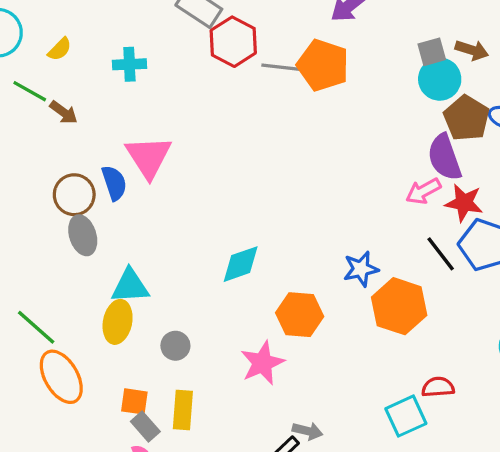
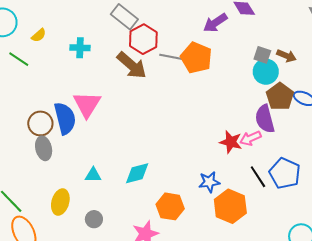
gray square: (432, 52) -> (262, 55), turned 30
brown arrow: (64, 112) -> (132, 65), moved, size x1.8
blue semicircle: (114, 183) -> (65, 118), size x1.5
red star: (464, 203) -> (231, 142), moved
cyan triangle: (130, 286) -> (93, 175), moved, size x0.7

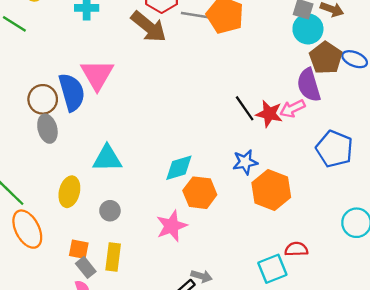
cyan diamond: (137, 173) -> (179, 168), moved
cyan triangle: (93, 175) -> (107, 158), size x1.5
black line: (258, 177) -> (245, 108), moved

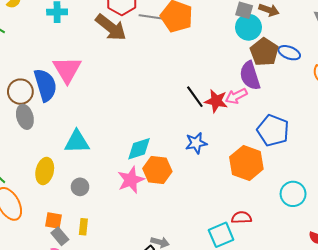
orange hexagon: (271, 190) -> (246, 163), moved
pink star: (172, 226) -> (131, 180), moved
yellow rectangle: (113, 257) -> (83, 227), size x0.7

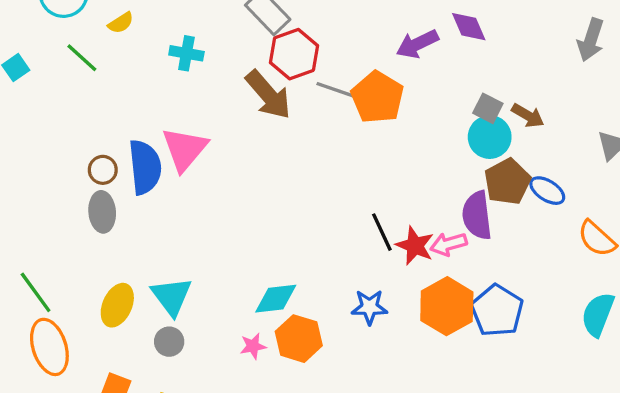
brown circle: (20, 92) -> (103, 170), size x0.7
cyan triangle: (77, 142) -> (172, 296), moved, turned 44
orange hexagon: (246, 163) -> (447, 306), moved
pink star: (131, 180) -> (253, 346), size x0.6

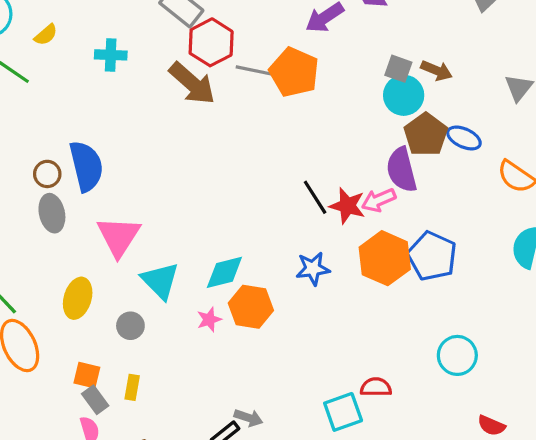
pink triangle: (185, 149) -> (119, 236), moved
cyan triangle: (172, 296) -> (160, 281), moved

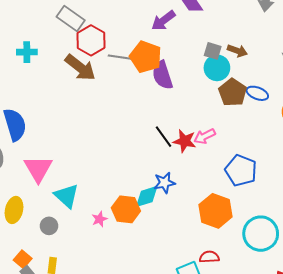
purple semicircle: (402, 170) -> (162, 75), moved
orange hexagon: (385, 258) -> (216, 211), moved
cyan diamond: (224, 272) -> (147, 196), moved
cyan circle: (457, 355) -> (261, 234), size x1.4
orange square: (87, 375) -> (23, 259), turned 30

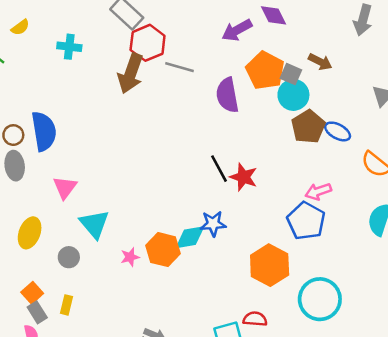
brown arrow: (237, 51) -> (320, 62), moved
orange pentagon: (146, 57) -> (265, 71), moved
brown arrow: (80, 68) -> (131, 73), turned 64
pink arrow: (205, 136) -> (318, 191), moved
pink triangle: (38, 169) -> (65, 187), size x0.7

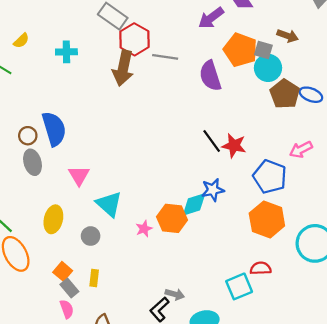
blue pentagon: (306, 221) -> (270, 177), moved

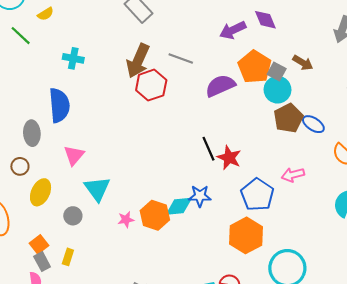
red hexagon: (134, 39) -> (151, 85), moved
cyan cross: (66, 52) -> (73, 58), moved
purple semicircle: (210, 76) -> (220, 86), turned 72
brown circle: (28, 136) -> (20, 166), moved

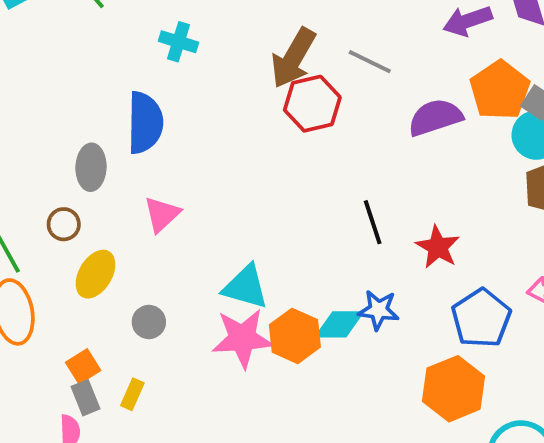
black line: (208, 149) -> (373, 222), moved
cyan triangle: (97, 189) -> (246, 287), moved, turned -44
pink star: (126, 220) -> (242, 338), size x2.0

